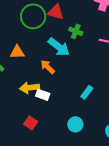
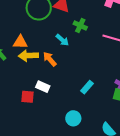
cyan arrow: (59, 47) -> (62, 40), size x0.6
yellow arrow: (29, 88) -> (28, 56), moved
red square: (31, 123) -> (28, 97), moved, turned -32

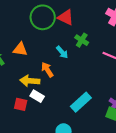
yellow arrow: (28, 56) -> (30, 81), moved
cyan rectangle: (87, 87) -> (81, 102), size x1.5

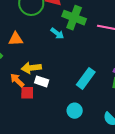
green cross: (82, 40) -> (74, 18), size x1.6
orange arrow: (47, 70) -> (17, 80), moved

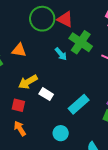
yellow arrow: (31, 68) -> (28, 82), turned -36
orange arrow: (17, 80) -> (20, 128), moved
white rectangle: (42, 81) -> (46, 94), moved

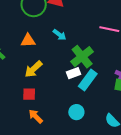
green cross: (81, 42) -> (82, 57), moved, turned 30
orange triangle: (19, 50) -> (28, 41), moved
white rectangle: (46, 94) -> (73, 73), moved, turned -40

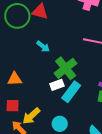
orange triangle: (28, 41) -> (15, 79), moved
yellow arrow: (33, 69) -> (31, 116), moved

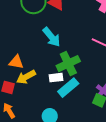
cyan arrow: (43, 46) -> (51, 37), size x1.5
yellow arrow: (31, 116) -> (26, 77), moved

